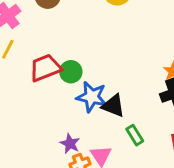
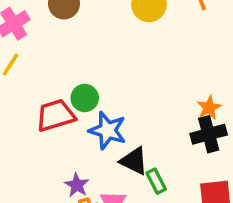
red trapezoid: (45, 68) -> (56, 115), moved
black triangle: (113, 106) -> (134, 161), moved

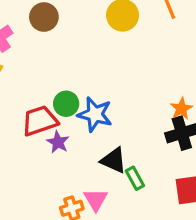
blue star: (108, 130) -> (95, 114), moved
purple star: (77, 185) -> (58, 142), moved

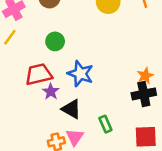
green circle: (66, 104) -> (55, 41), moved
black triangle: (114, 160) -> (71, 109), moved

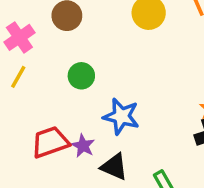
red trapezoid: (39, 74) -> (50, 142), moved

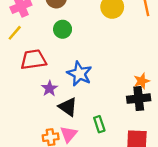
green circle: (81, 76) -> (63, 29), moved
red trapezoid: (50, 142) -> (33, 60), moved

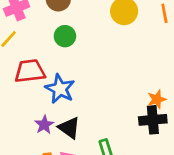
blue star: (79, 74) -> (60, 89), moved
purple star: (50, 88) -> (44, 125), moved

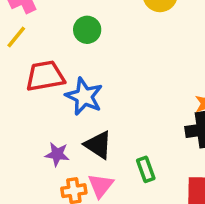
purple star: (44, 125) -> (57, 154), moved, turned -30

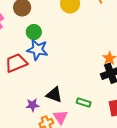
blue star: (84, 96) -> (37, 50), moved
green rectangle: (146, 169) -> (84, 103), turned -40

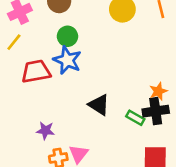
black triangle: (54, 95) -> (99, 105), moved
green rectangle: (84, 103) -> (135, 118), moved

